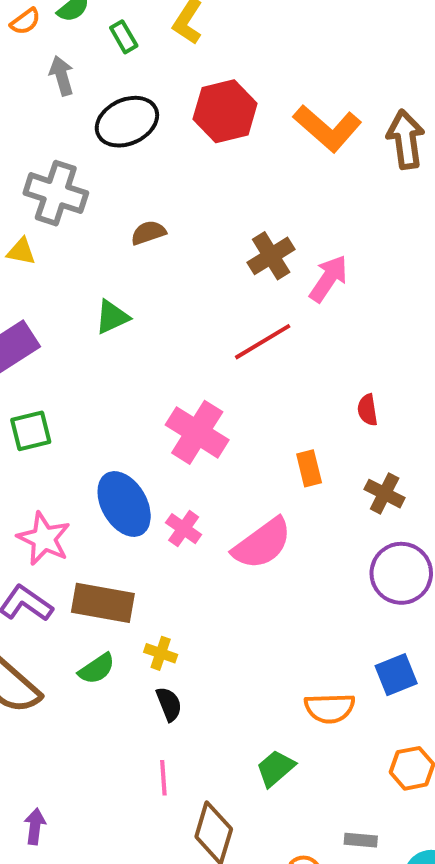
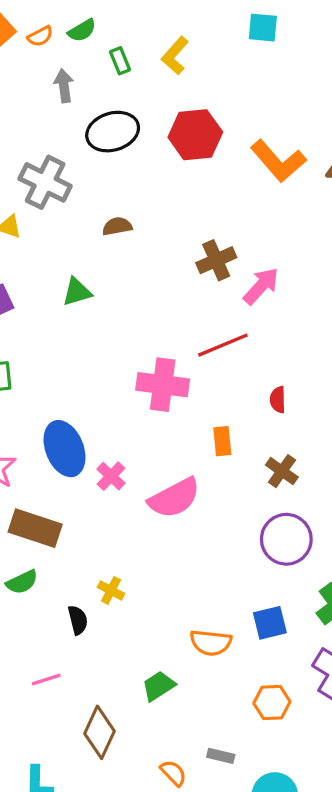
red line: (263, 342) -> (223, 345), moved
pink cross: (197, 432) -> (163, 385), moved, turned -33
yellow cross: (161, 653) -> (111, 590), moved
pink line: (163, 778) -> (46, 680), moved, turned 68

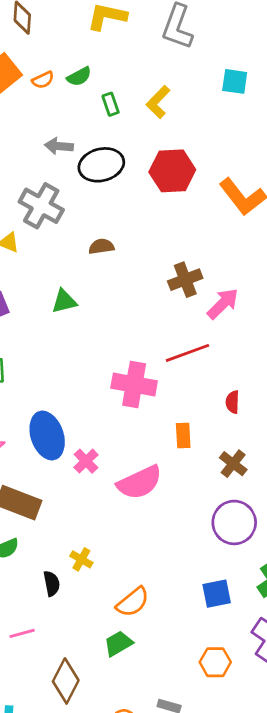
gray arrow: (64, 86) -> (59, 146), moved, turned -80
orange semicircle: (211, 643) -> (133, 602), moved, turned -48

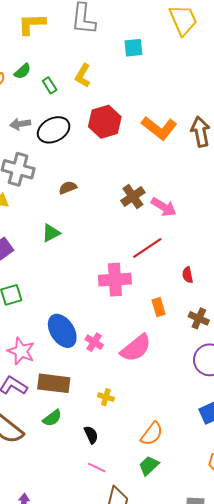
pink arrow: (223, 304) -> (164, 207), turned 90
yellow cross: (81, 559) -> (106, 397), moved
pink line: (22, 633) -> (97, 468), moved, turned 54

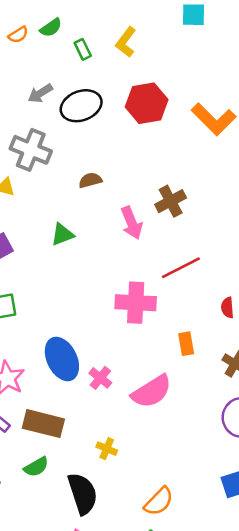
gray arrow: (20, 124) -> (40, 93), turned -30
pink arrow: (164, 207) -> (132, 223), moved, turned 30
black semicircle: (91, 435) -> (83, 494), size x1.8

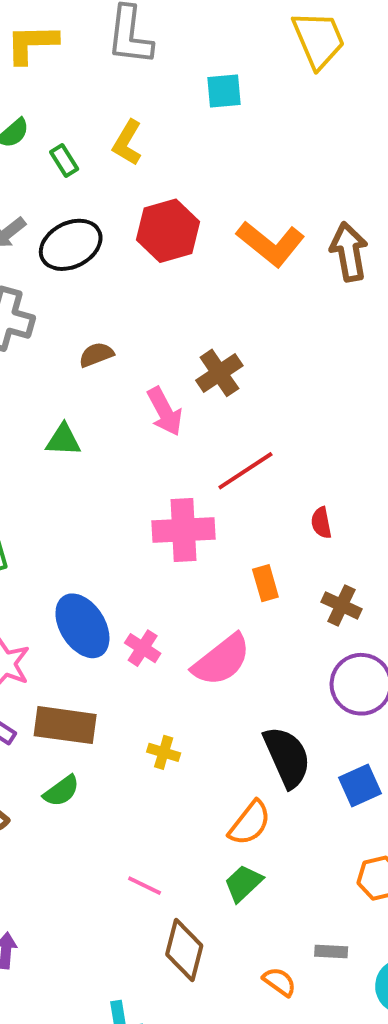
green triangle: (62, 234) -> (63, 440), turned 30
black semicircle: (83, 494) -> (287, 757), moved

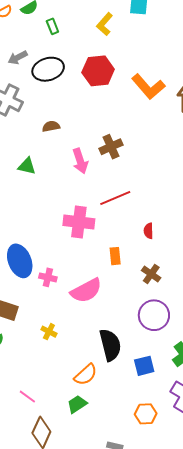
yellow L-shape: (127, 143) -> (105, 24), moved
pink cross: (143, 648) -> (48, 277), turned -30

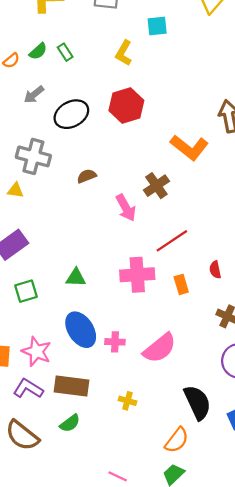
green rectangle: (52, 26) -> (65, 52), moved
gray arrow: (18, 57) -> (34, 95), moved
orange L-shape: (148, 87) -> (189, 147), moved
green triangle: (27, 166) -> (76, 278), moved
orange rectangle: (115, 256) -> (181, 284), moved

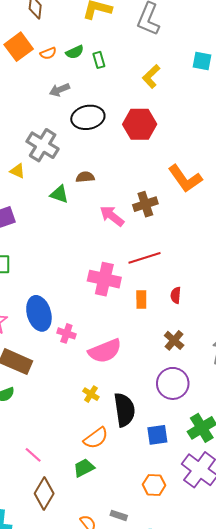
cyan square: (157, 26) -> (202, 61), moved
pink arrow: (126, 208) -> (112, 216), turned 140
green triangle: (76, 278) -> (59, 194), moved
yellow cross: (128, 401) -> (91, 394), moved

